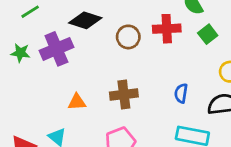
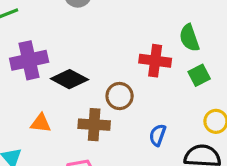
black diamond: (85, 20) -> (69, 79), moved
brown circle: (128, 37) -> (120, 96), moved

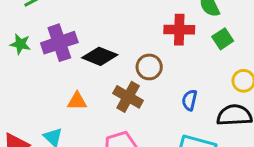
brown cross: (94, 125) -> (128, 97), turned 32

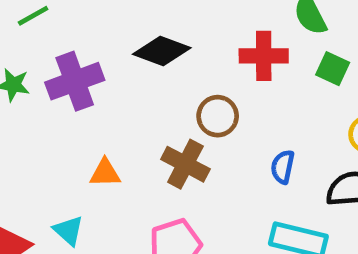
green square: (223, 39) -> (333, 69), turned -30
black diamond: (100, 56) -> (162, 51), moved

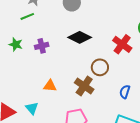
red cross: (264, 56) -> (122, 44), turned 30
purple cross: (75, 81) -> (42, 46), size x0.6

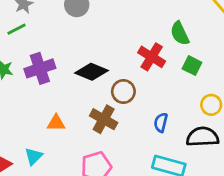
black diamond: (80, 37) -> (91, 72), moved
purple cross: (42, 46) -> (40, 68), size x1.5
cyan triangle: (32, 108) -> (34, 156), turned 32

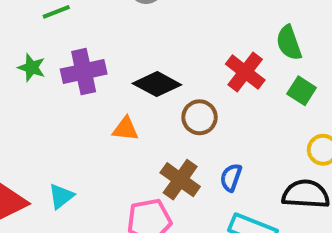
brown cross: (104, 119) -> (180, 180), moved
orange triangle: (56, 123) -> (125, 129), moved
blue semicircle: (161, 123) -> (231, 177), moved

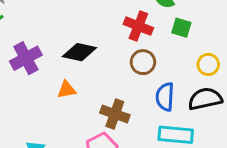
brown circle: (200, 117) -> (143, 62), moved
blue semicircle: (231, 177) -> (165, 97), moved, size x1.4

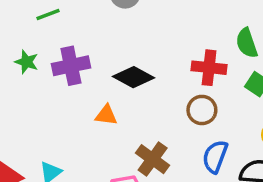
red cross: (138, 26) -> (209, 68), turned -32

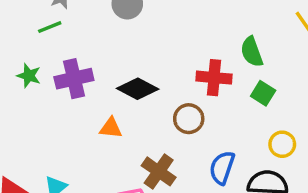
brown circle: (202, 110) -> (189, 119), moved

